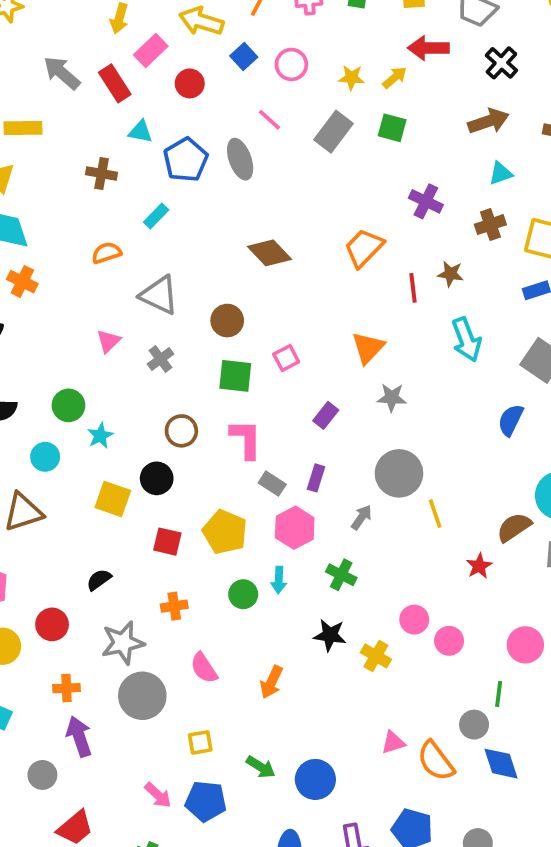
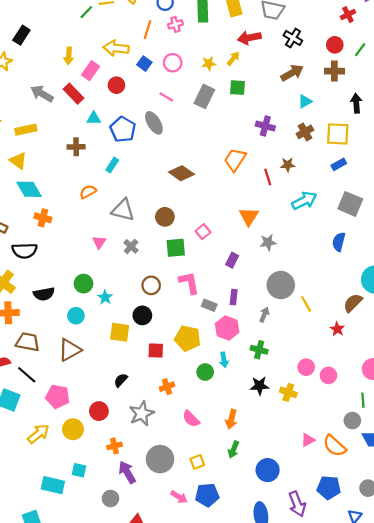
cyan arrow: (466, 340) -> (304, 201), turned -85
gray circle: (142, 696) -> (160, 459), moved
green arrow: (261, 767) -> (233, 450), moved, turned 91

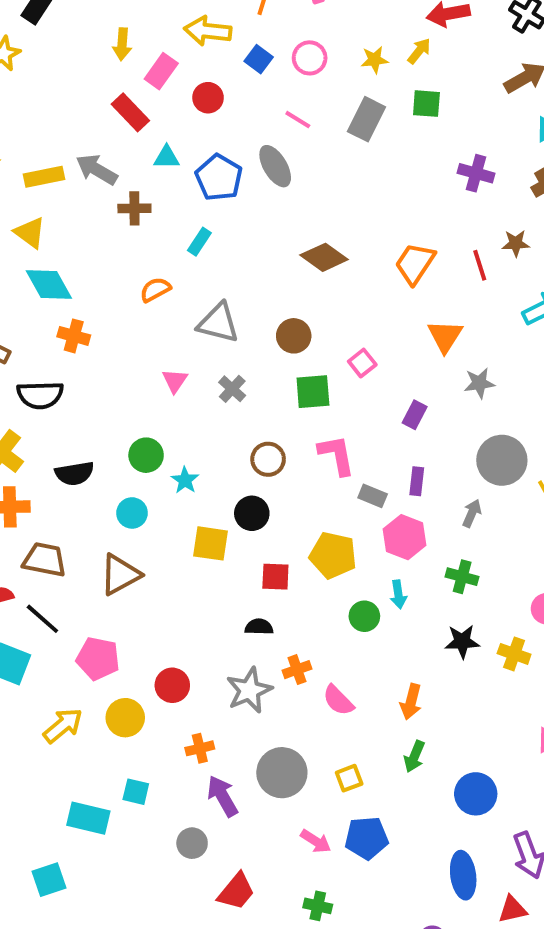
gray arrow: (42, 94) -> (97, 170), moved
orange trapezoid: (235, 160) -> (415, 263), moved
black semicircle: (121, 380) -> (259, 627), moved, turned 48
orange cross: (167, 387) -> (297, 670), moved

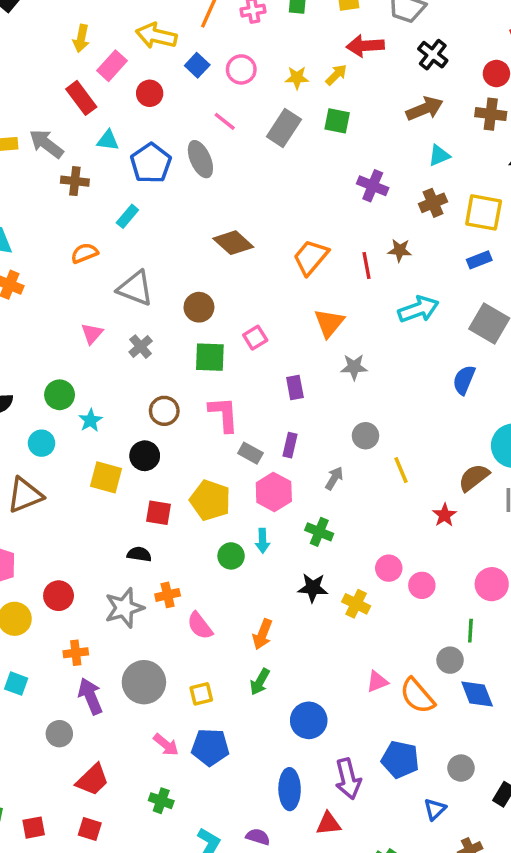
purple rectangle: (415, 415) -> (295, 388), turned -45
gray circle: (502, 460) -> (365, 436), size x0.6

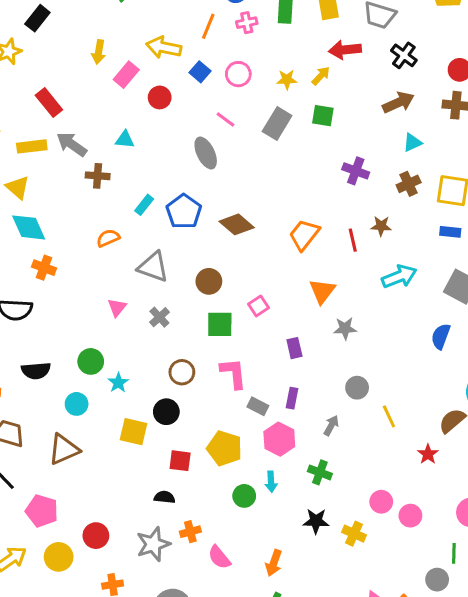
red rectangle: (81, 98) -> (49, 103), moved
blue pentagon: (151, 163) -> (184, 212), moved
blue rectangle: (479, 260) -> (450, 232), turned 30

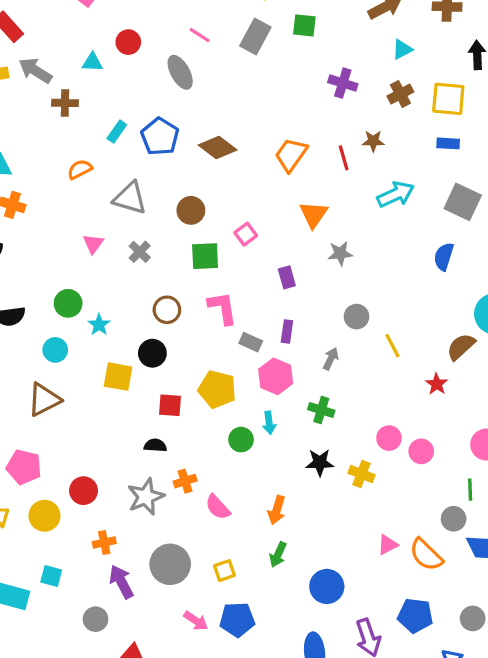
red circle: (160, 97) -> (128, 42), moved

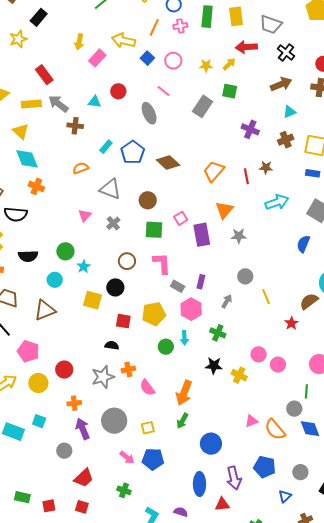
gray rectangle: (255, 36) -> (203, 106), moved
purple rectangle: (287, 277) -> (202, 235), moved, size x1.6
yellow pentagon: (217, 389) -> (154, 314), turned -30
orange arrow: (277, 510) -> (184, 393), size x1.4

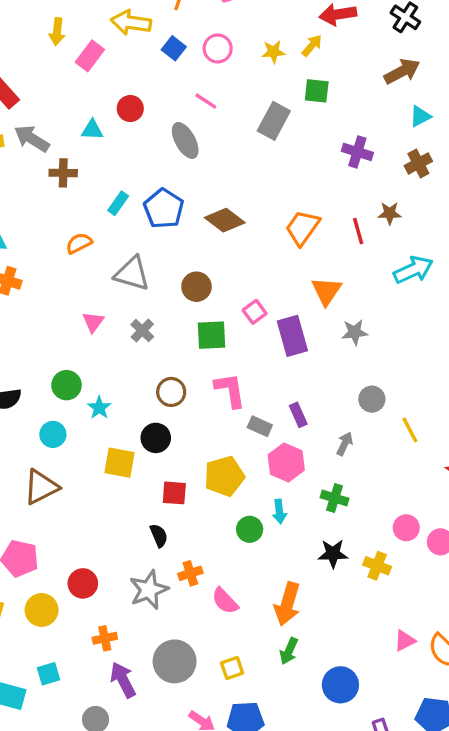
purple rectangle: (201, 282) -> (298, 415), turned -32
black semicircle: (112, 345) -> (159, 536), turned 64
cyan square: (39, 421) -> (49, 674), turned -32

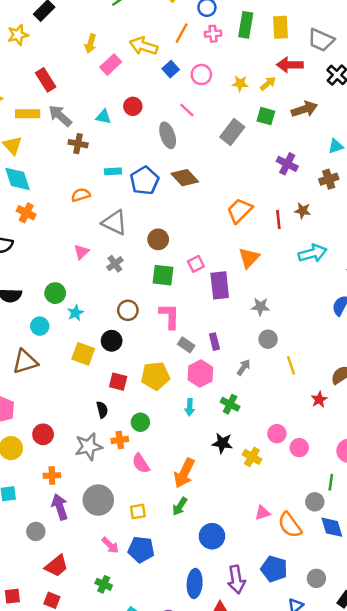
brown arrow: (402, 71) -> (304, 109), moved
cyan rectangle: (118, 203) -> (113, 171), turned 42
brown diamond: (225, 220) -> (185, 178), moved
gray star: (355, 332) -> (260, 307), moved
green circle: (250, 529) -> (140, 422), moved

